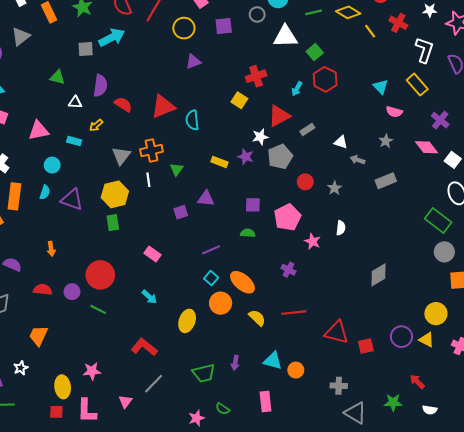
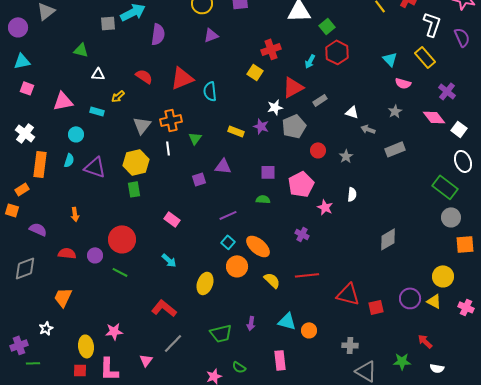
purple semicircle: (100, 86) -> (158, 34), moved

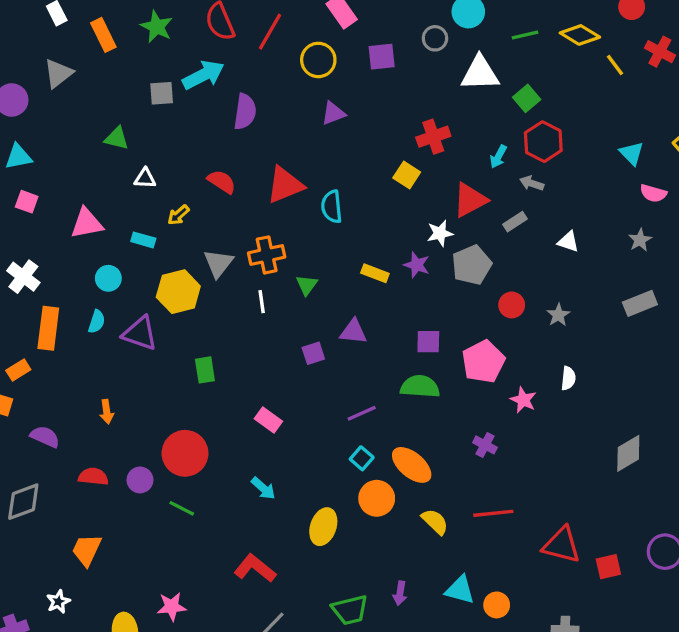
gray arrow: (368, 129) -> (532, 183), moved
yellow hexagon: (136, 162) -> (178, 292), moved
green semicircle: (263, 199) -> (420, 387), size x1.6

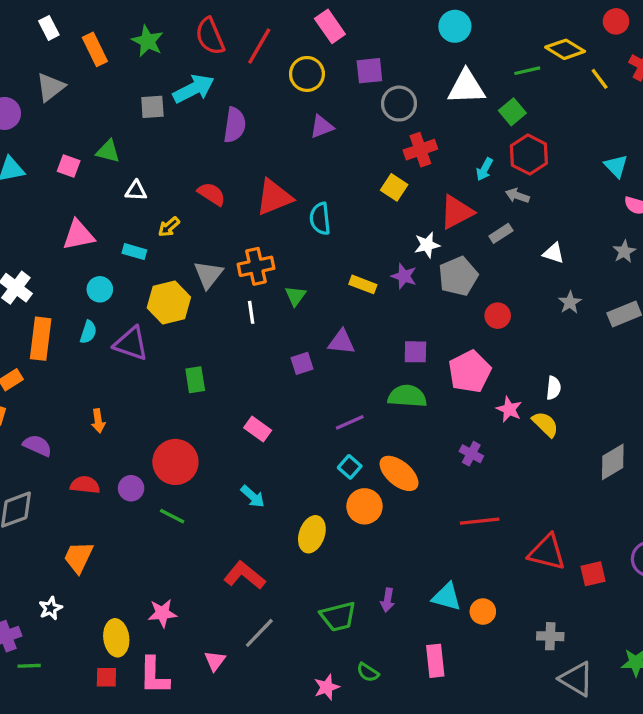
green line: (525, 35) -> (527, 71), moved
gray circle: (435, 38) -> (399, 104), moved, size x1.4
pink square: (27, 202) -> (69, 166), moved
gray star: (558, 315) -> (570, 302), moved
yellow semicircle: (435, 522) -> (545, 424), moved

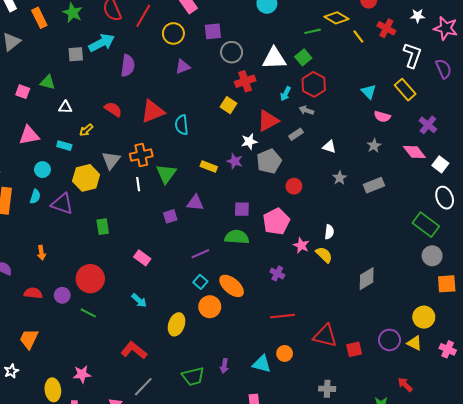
white triangle: (466, 87) -> (274, 58), moved
green triangle: (295, 296) -> (166, 174), size x1.5
orange circle: (483, 612) -> (285, 353), moved

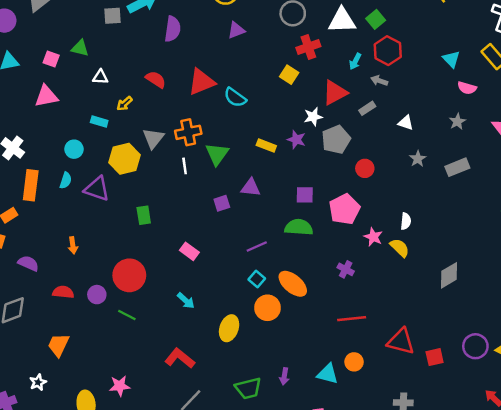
cyan semicircle: (182, 125) -> (235, 97), turned -48
pink triangle: (29, 135) -> (46, 96), moved

